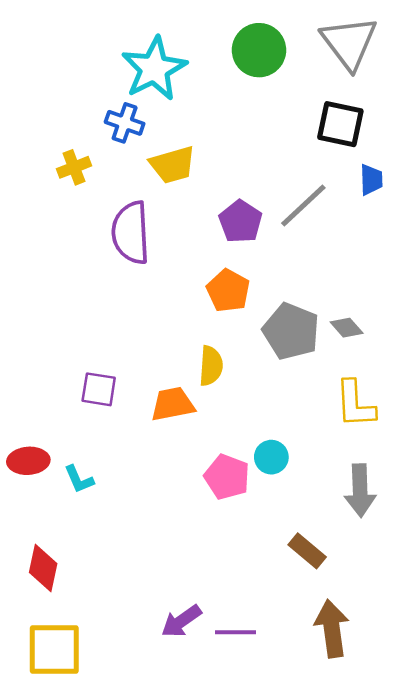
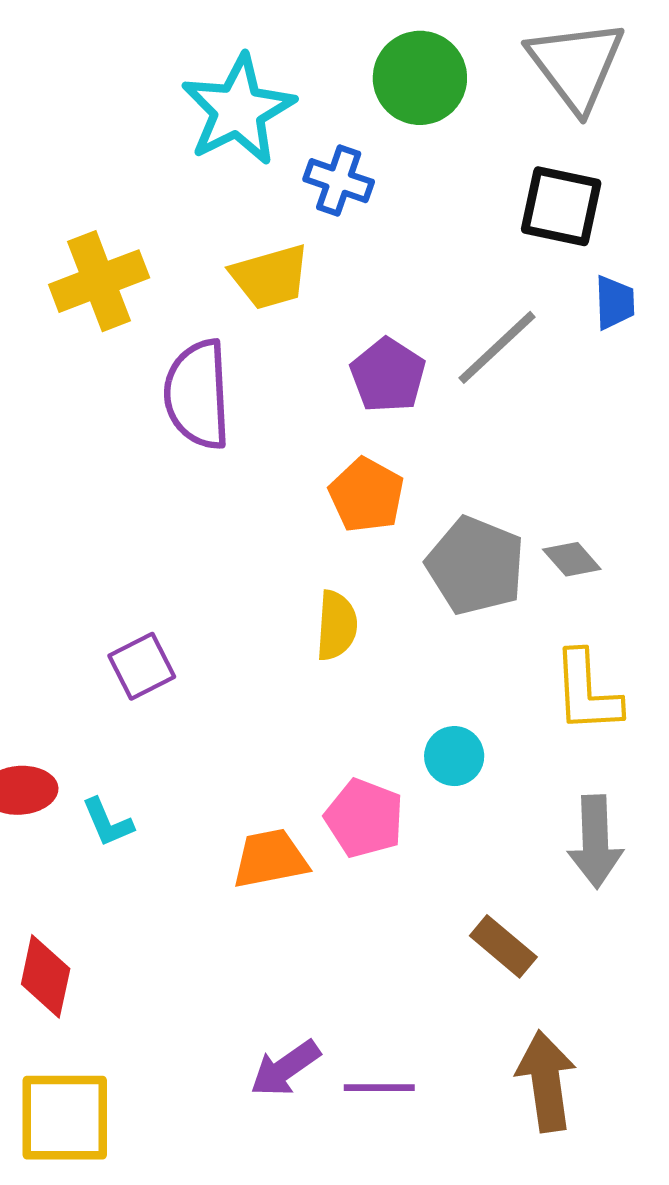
blue cross: (125, 123) -> (339, 181), moved
yellow cross: (74, 167) -> (99, 281), size x1.6
purple square: (99, 389) -> (142, 666), turned -36
orange trapezoid: (173, 404) -> (270, 859), moved
cyan circle: (271, 457) -> (454, 756), moved

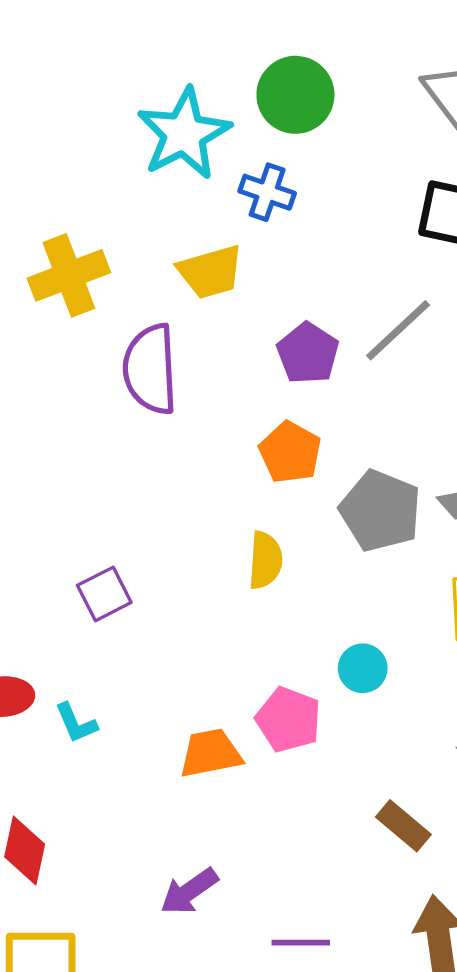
green circle: (420, 78) -> (295, 95), moved
purple arrow: (285, 1068) -> (189, 891), moved

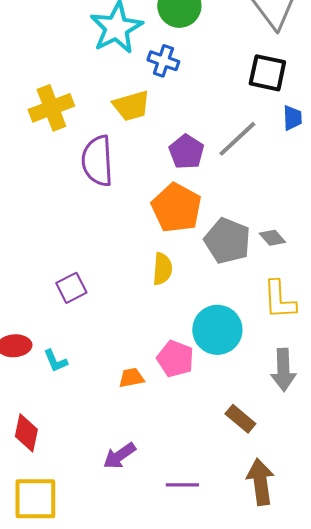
orange pentagon: (290, 452) -> (176, 208), size x1.4
cyan circle: (363, 668) -> (217, 330), size x1.8
orange trapezoid: (210, 753) -> (131, 378), size x0.7

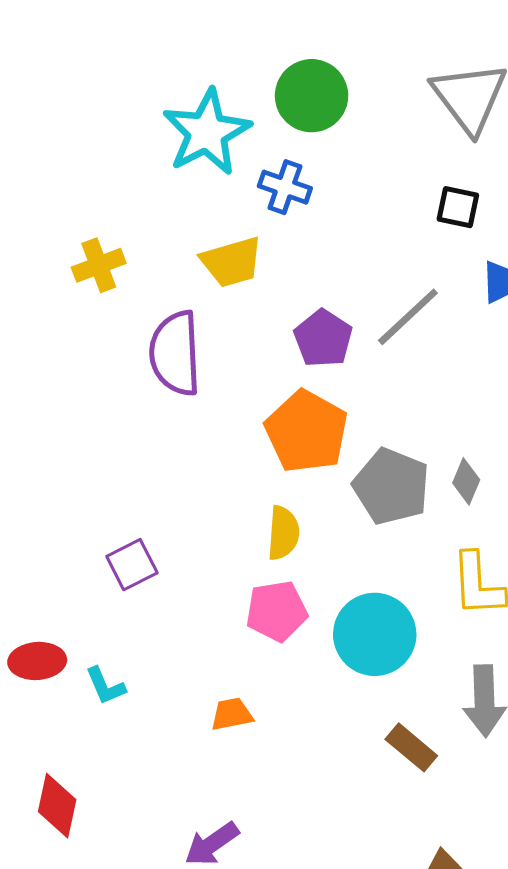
black square: (267, 73) -> (458, 207), size x0.7
yellow cross: (51, 108) -> (99, 265), size x0.7
gray diamond: (272, 238) -> (466, 481), turned 64
pink pentagon: (175, 359) -> (277, 611), moved, turned -30
brown rectangle: (240, 419) -> (411, 747), moved

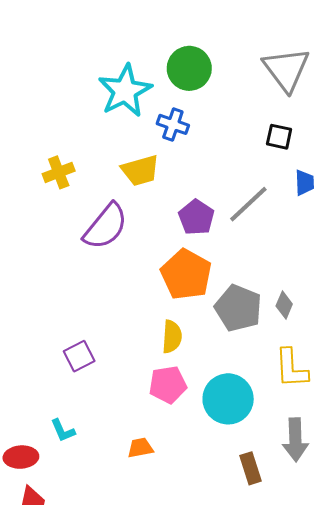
purple semicircle: (175, 353) -> (106, 226), turned -138
red ellipse: (37, 661) -> (21, 457), moved
brown rectangle: (411, 747) -> (250, 468), turned 32

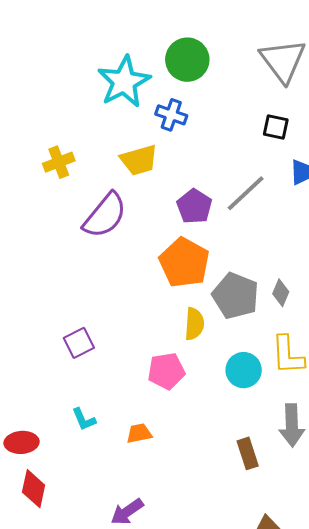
yellow semicircle: (172, 337) -> (194, 324), moved
cyan circle: (228, 399) -> (244, 370), moved, size x0.7
cyan L-shape: (63, 431) -> (84, 419), moved

